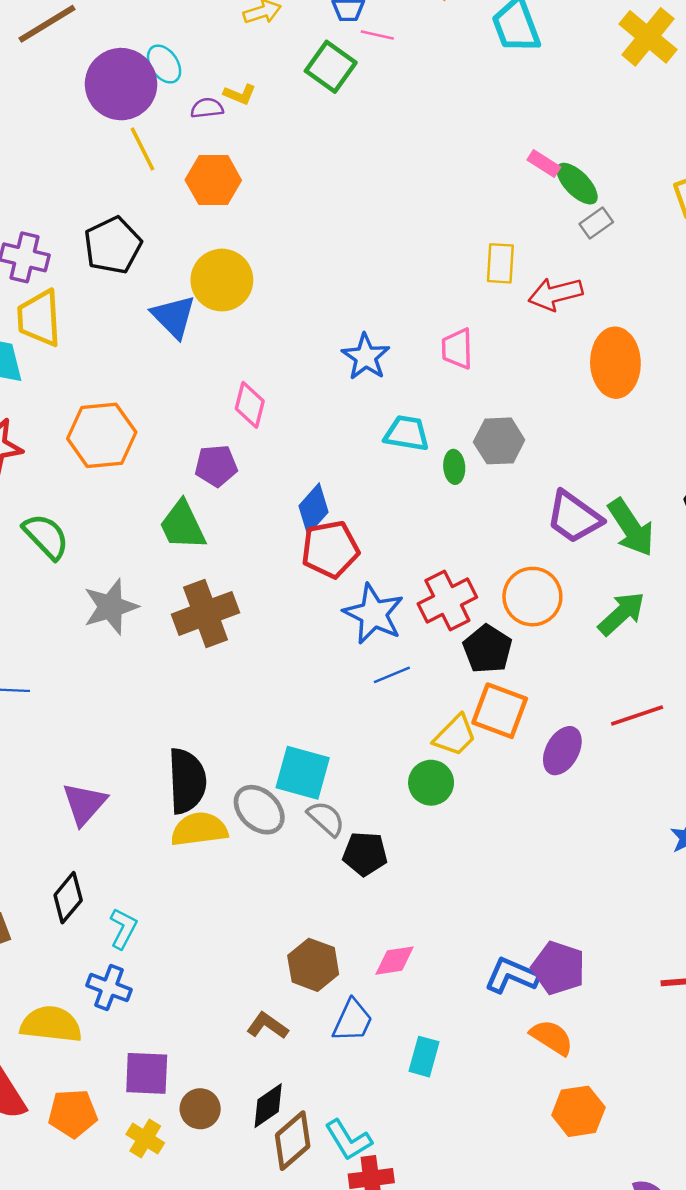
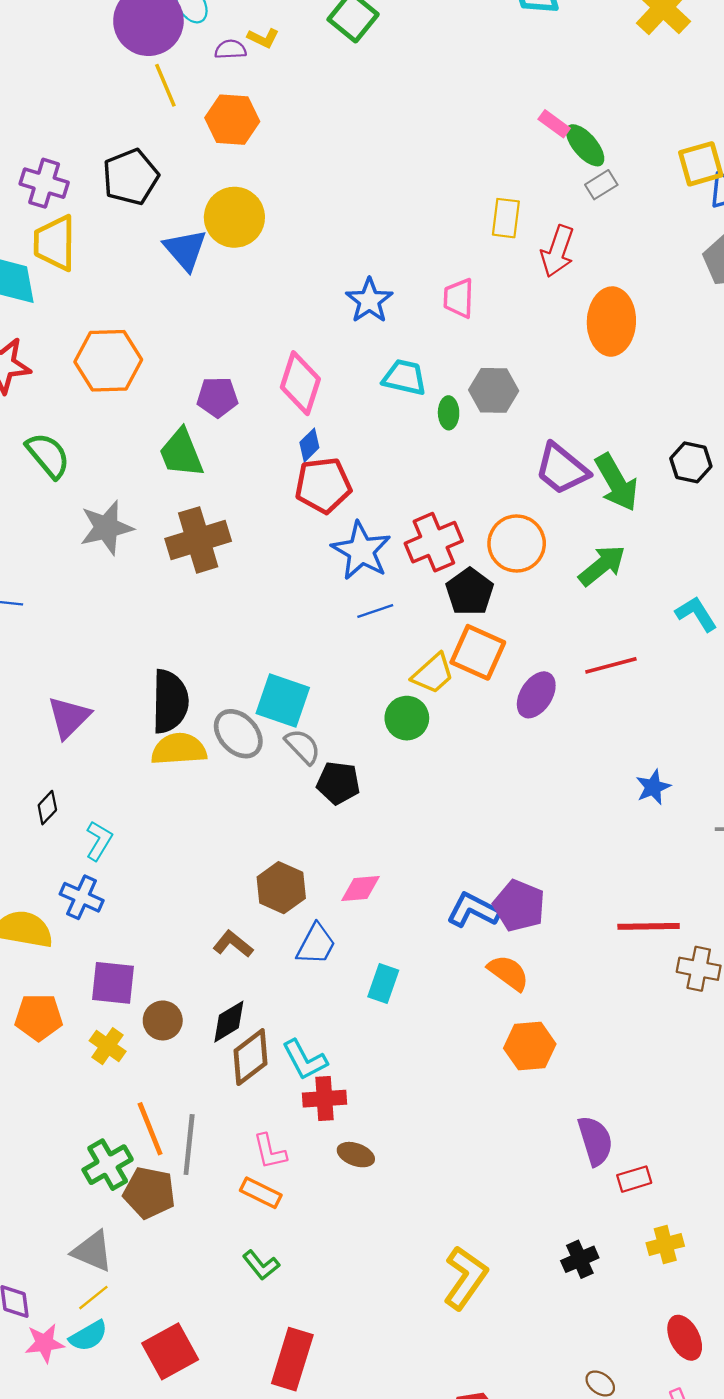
red arrow: (556, 294) -> (557, 251), turned -60
pink diamond: (250, 405) -> (300, 383), moved, size x1.4
blue diamond: (314, 509) -> (309, 445), size x0.7
black diamond: (68, 898) -> (47, 808), size x0.7

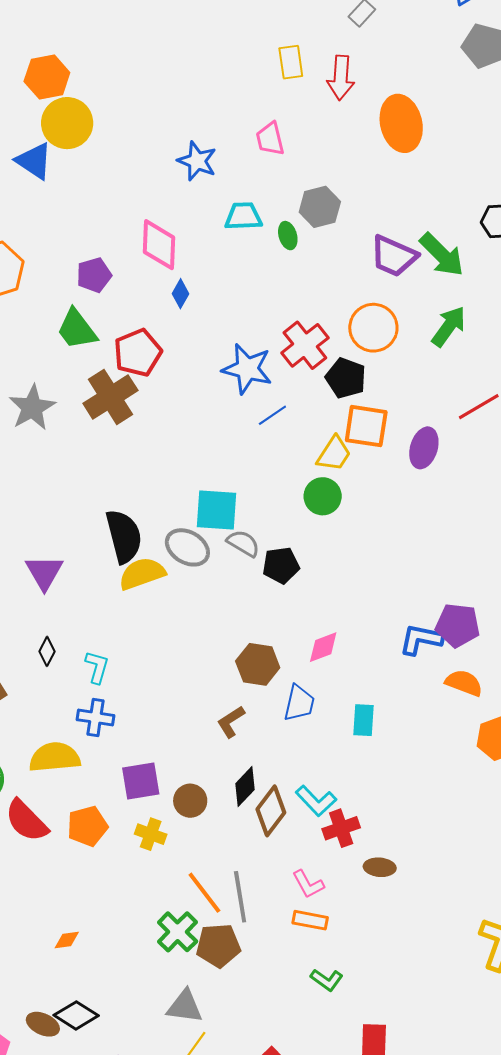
orange hexagon: (232, 120) -> (47, 77), moved
red pentagon: (323, 485) -> (138, 353), moved
brown L-shape: (233, 944) -> (231, 722), turned -56

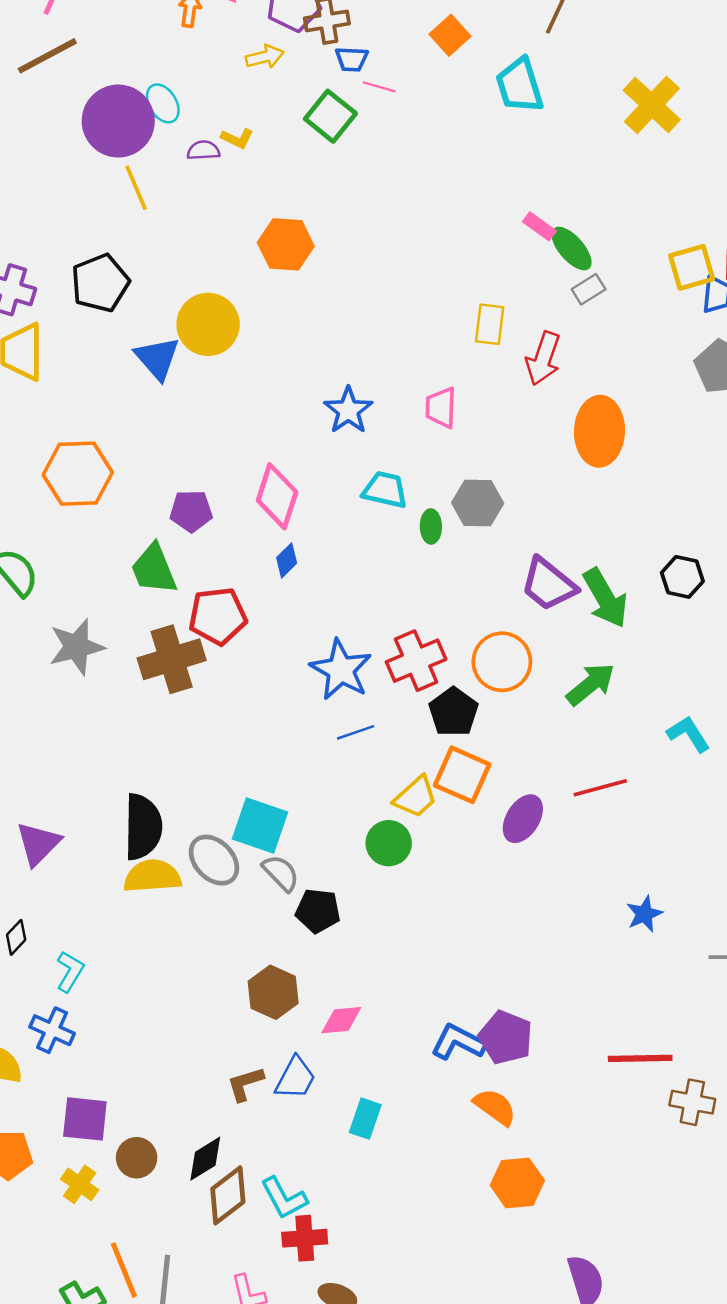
orange hexagon: (47, 77) -> (286, 244), moved
brown hexagon: (258, 664) -> (273, 992), moved
brown L-shape: (231, 722) -> (245, 1084), moved

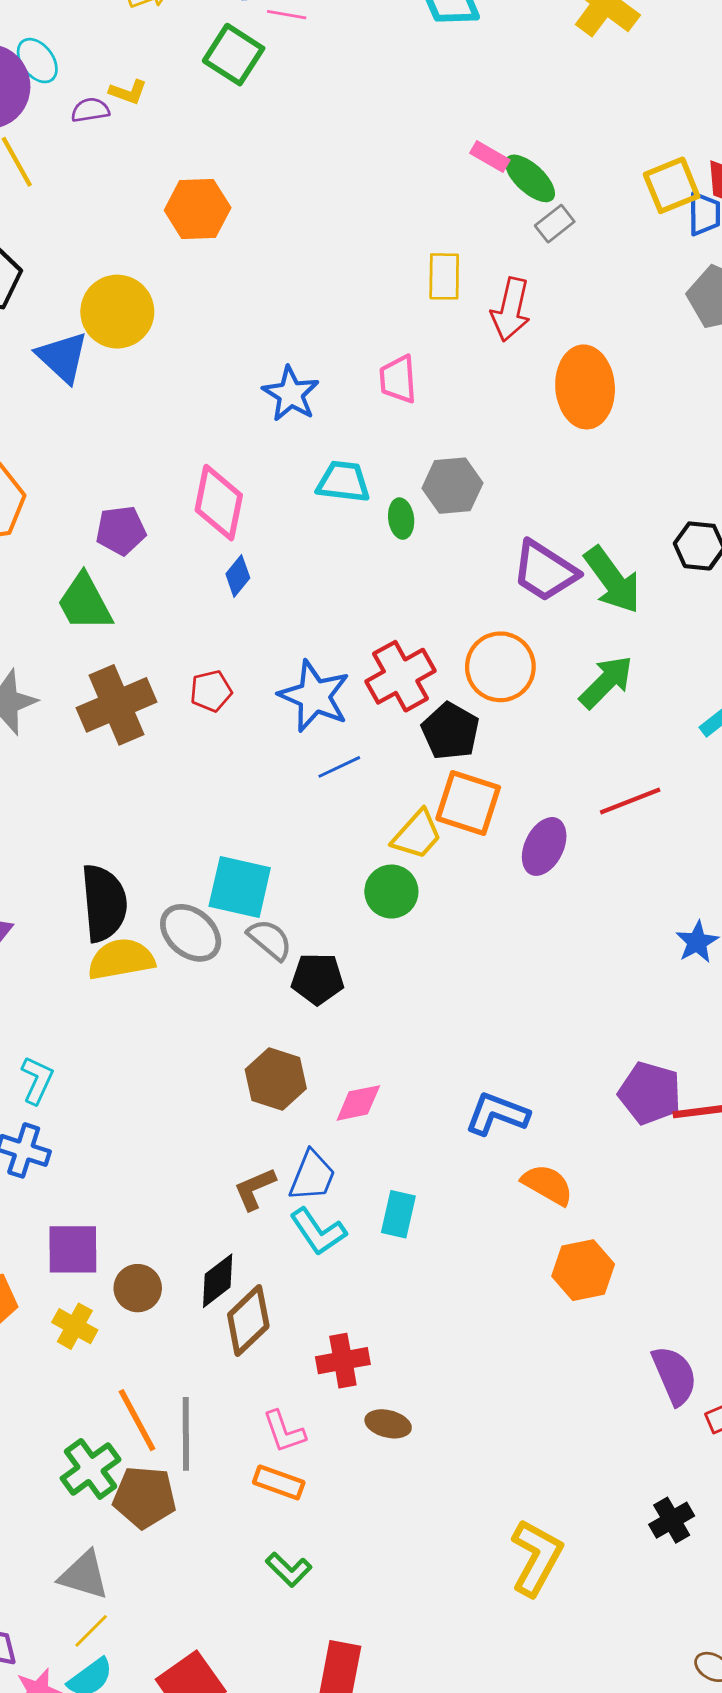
red pentagon: (218, 616) -> (211, 691), moved, size x0.6
purple pentagon: (506, 1037) -> (650, 1093), moved
cyan L-shape: (284, 1198) -> (318, 1232), moved

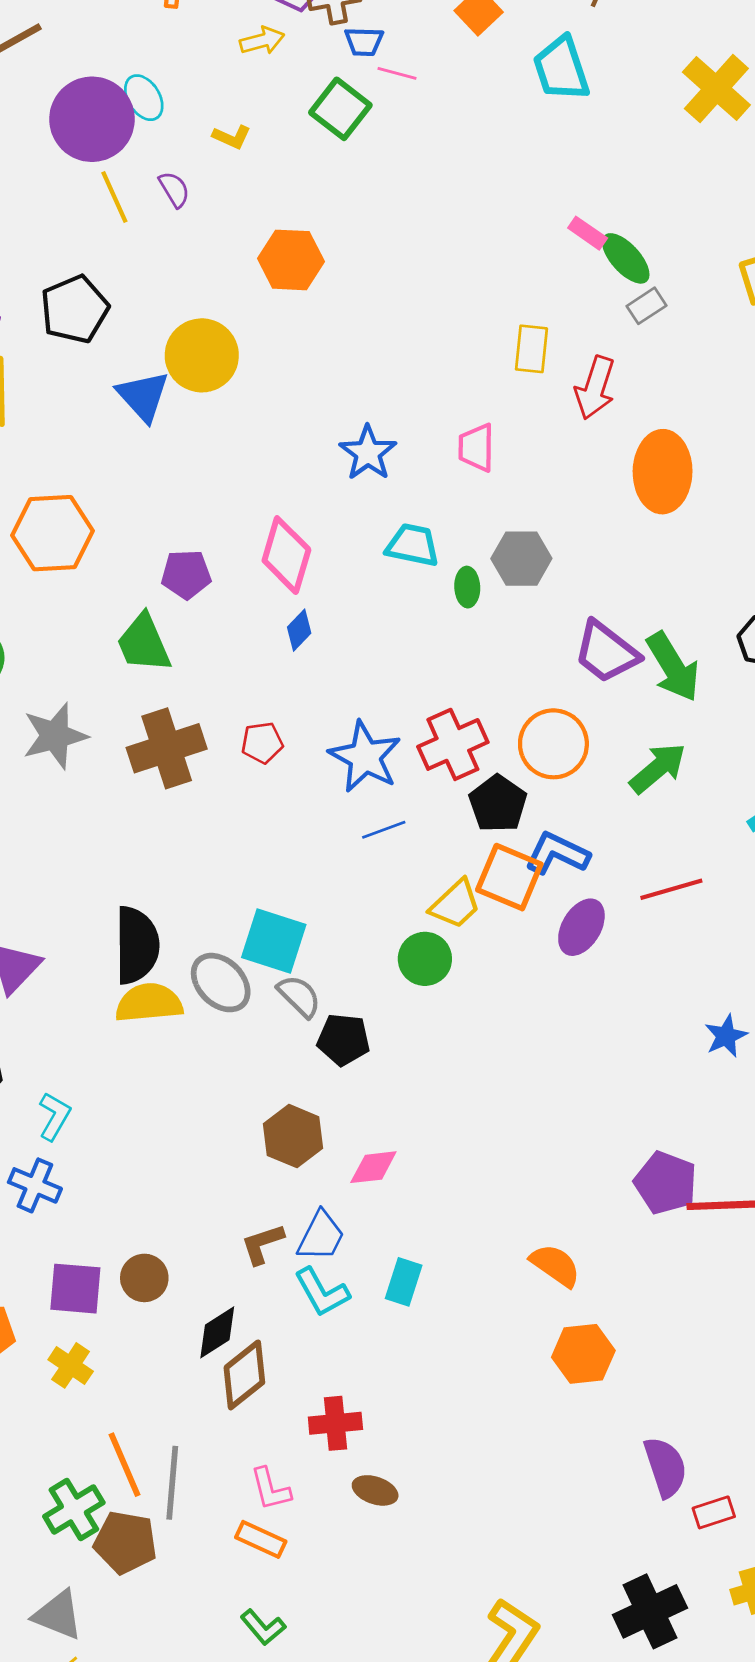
purple semicircle: (90, 110) -> (174, 189), moved, turned 63
blue L-shape: (497, 1114) -> (557, 853), moved
brown circle: (138, 1288) -> (144, 1278), moved
black cross: (672, 1520) -> (650, 1611), size x1.6

